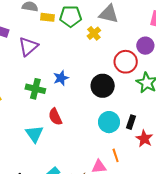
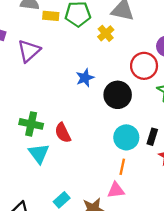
blue star: (61, 78) -> (85, 78), moved
green cross: (35, 89) -> (31, 124), moved
orange line: (116, 155) -> (122, 167), moved, turned 32

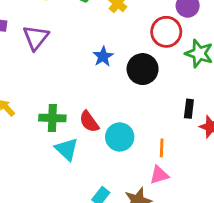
cyan circle: (126, 137) -> (120, 137), moved

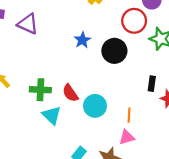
purple triangle: (36, 38) -> (28, 24), turned -45

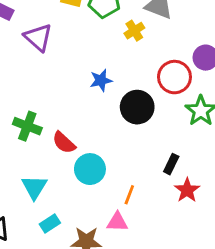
red semicircle: (70, 93) -> (64, 143), turned -30
cyan triangle: (52, 115) -> (34, 187), moved

